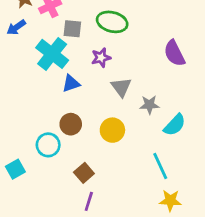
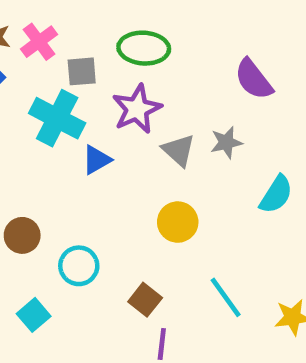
purple star: (101, 58) -> (137, 109), size x1.5
gray star: (149, 105) -> (226, 142), moved
brown circle: (71, 124) -> (22, 235), moved
cyan line: (160, 166) -> (226, 297), moved

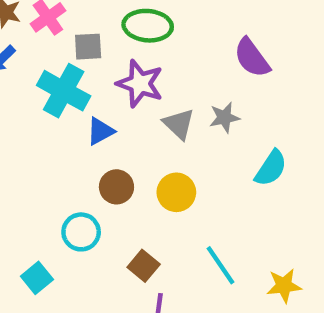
purple star: (137, 109) -> (140, 84), turned -30
brown circle: (22, 235) -> (116, 187), moved

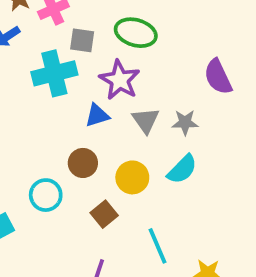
cyan cross: (64, 91) -> (54, 73), turned 36
blue triangle: (100, 131) -> (97, 115), moved
cyan semicircle: (271, 168) -> (182, 169), moved
brown square: (144, 266) -> (104, 214), moved

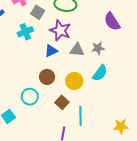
gray square: (82, 40) -> (38, 12), turned 32
cyan cross: (54, 73) -> (25, 32), size x0.7
gray triangle: (146, 120) -> (77, 50), turned -42
cyan line: (157, 246) -> (80, 116), moved, turned 30

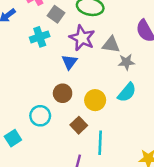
gray triangle: (77, 50) -> (111, 45), moved
blue triangle: (51, 51) -> (69, 62), turned -32

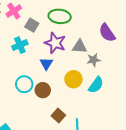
yellow circle: (95, 100) -> (73, 79), moved
cyan circle: (40, 116) -> (24, 84), moved

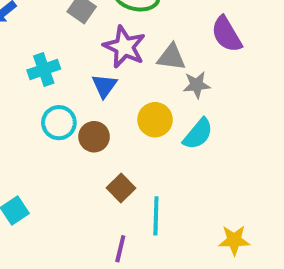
cyan cross: (20, 45) -> (44, 70), moved

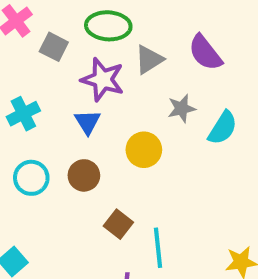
gray triangle: (171, 57) -> (149, 60), moved, turned -32
cyan circle: (59, 123) -> (31, 178), moved
cyan semicircle: (198, 134) -> (223, 128), moved

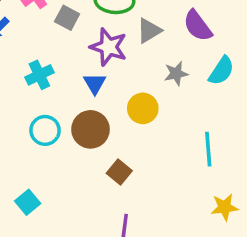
cyan semicircle: (223, 128) -> (221, 71), moved
brown circle: (84, 175) -> (91, 129), size x1.4
cyan line: (158, 248) -> (208, 149), moved

